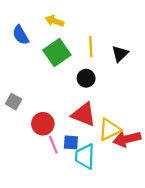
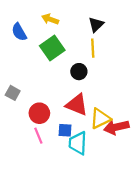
yellow line: (91, 47) -> (93, 48), moved
black triangle: (120, 54) -> (96, 25), moved
pink line: (53, 145) -> (38, 136), moved

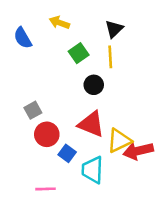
green square: (52, 48) -> (79, 53), moved, size x0.7
gray square: (13, 93) -> (33, 110), moved, turned 32
blue square: (65, 130) -> (67, 153), moved, turned 32
pink line: (38, 136) -> (46, 189), moved, turned -70

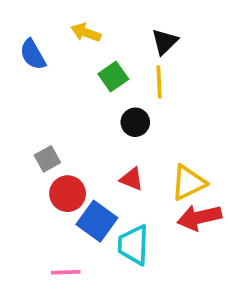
red triangle: (91, 124) -> (132, 179), size x0.6
yellow triangle: (119, 141) -> (188, 183), moved
blue square: (67, 153) -> (97, 221), size x1.5

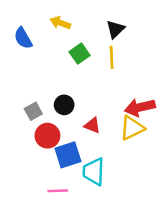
black circle: (135, 122) -> (64, 105), moved
red arrow: (199, 217) -> (140, 107), moved
blue square: (97, 221) -> (68, 155), turned 36
pink line: (66, 272) -> (58, 191), moved

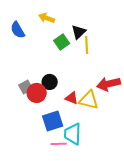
black triangle: (115, 29) -> (79, 32), moved
yellow triangle: (132, 128) -> (89, 100), moved, turned 40
red circle: (47, 136) -> (37, 93), moved
pink line: (58, 191) -> (59, 144), moved

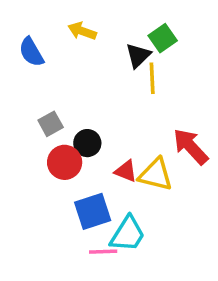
green square: (62, 42) -> (163, 38), moved
red arrow: (109, 84) -> (191, 147), turned 60
gray square: (26, 87) -> (51, 124), moved
cyan trapezoid: (73, 134) -> (128, 234), turned -150

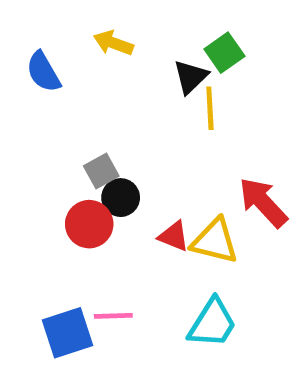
gray square: (51, 124) -> (101, 171), moved
blue square: (93, 211) -> (67, 333), moved
cyan trapezoid: (128, 234) -> (212, 323), moved
pink line: (103, 252) -> (113, 316), moved

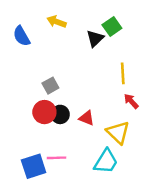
yellow line: (210, 108) -> (123, 73), moved
black circle: (121, 198) -> (60, 114), moved
red arrow: (263, 202) -> (131, 101), size x0.6
yellow triangle: (215, 241) -> (118, 133), moved, turned 30

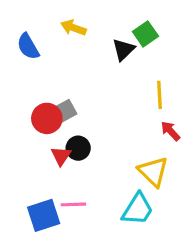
red circle: (44, 112) -> (47, 118), moved
red triangle: (87, 118) -> (61, 156), moved, turned 42

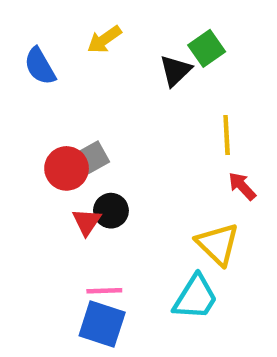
yellow arrow: (73, 28) -> (104, 40), turned -55
blue square: (44, 215) -> (102, 324), moved, turned 36

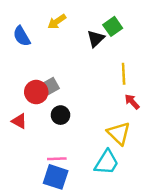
red triangle: (87, 222) -> (19, 121), moved, turned -35

